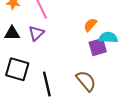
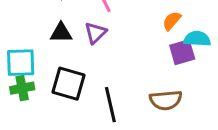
brown semicircle: (86, 81) -> (166, 100), turned 125

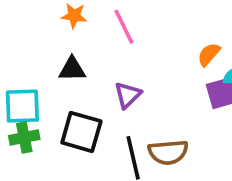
purple triangle: (95, 33) -> (128, 95), moved
brown semicircle: (166, 100) -> (168, 152), moved

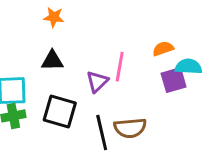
pink line: (124, 27) -> (120, 67), moved, turned 36
orange semicircle: (209, 54) -> (163, 49), turned 30

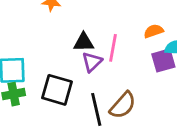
black triangle: (52, 61) -> (84, 42), moved
brown semicircle: (130, 128) -> (123, 105), turned -44

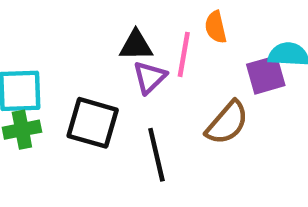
orange semicircle: (154, 31) -> (216, 27), moved, turned -84
brown semicircle: (123, 105) -> (227, 123), moved

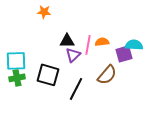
orange semicircle: (216, 27) -> (102, 42), moved, turned 96
black line: (156, 155) -> (76, 89), turned 40

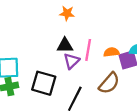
orange star: (44, 12) -> (67, 13), moved
orange semicircle: (102, 42) -> (111, 52), moved

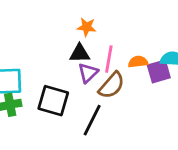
orange star: (67, 13) -> (87, 27), moved
brown semicircle: (109, 83) -> (112, 85), moved

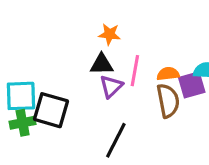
brown semicircle: (112, 85) -> (168, 101), moved, turned -52
black square: (53, 101) -> (51, 110), moved

